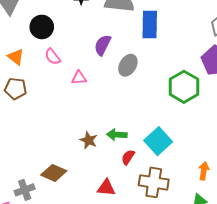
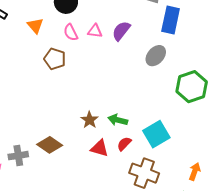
gray ellipse: (128, 65) -> (156, 56), moved
pink triangle: (79, 78) -> (95, 31), moved
brown pentagon: (16, 89) -> (55, 59), moved
red triangle: (106, 188) -> (100, 148), moved

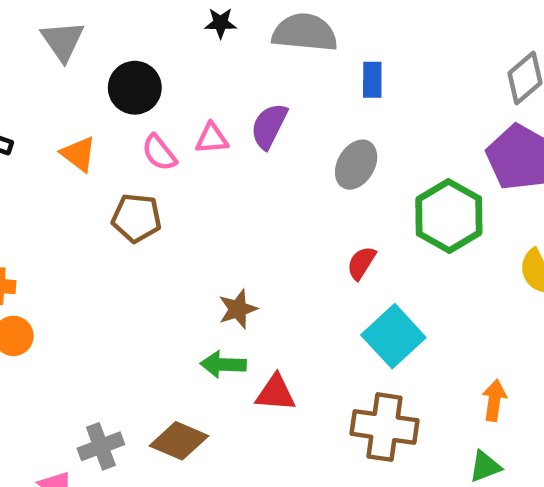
blue rectangle: (171, 20) -> (372, 80), size x0.6
brown star: (90, 120) -> (238, 309), moved, turned 30
green arrow: (118, 120) -> (223, 364), moved
red semicircle: (124, 144) -> (361, 263), moved
brown diamond: (50, 145) -> (179, 441), moved

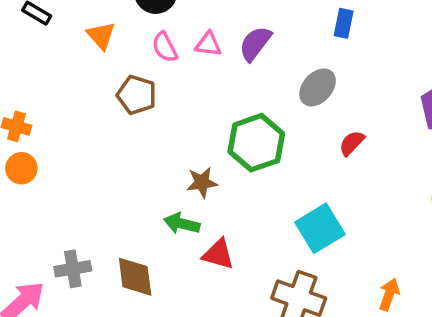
green hexagon: (449, 216) -> (256, 143), moved
red semicircle: (361, 263) -> (352, 143), moved
brown diamond: (179, 441) -> (135, 277), turned 48

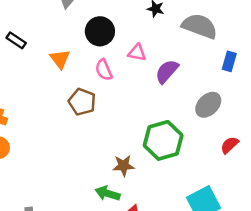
pink triangle: (208, 44) -> (137, 53), moved

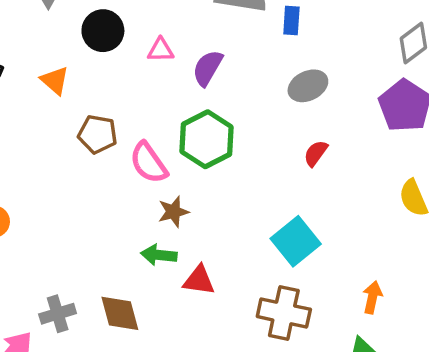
blue rectangle: (229, 61) -> (291, 20), moved
pink semicircle: (104, 70) -> (149, 163), moved, size x1.4
gray ellipse: (208, 105) -> (308, 86), moved, turned 30
green hexagon: (163, 140) -> (206, 139), moved

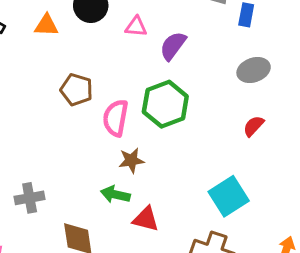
orange triangle: (55, 80) -> (46, 25), moved, turned -45
pink semicircle: (149, 163) -> (116, 118), turned 39
gray cross: (58, 314) -> (30, 198), moved

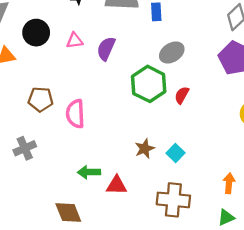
green hexagon: (165, 104) -> (149, 84), moved
brown star: (131, 160) -> (145, 149), moved
cyan square: (229, 196) -> (176, 153), size x0.6
gray cross: (30, 198) -> (25, 148), moved

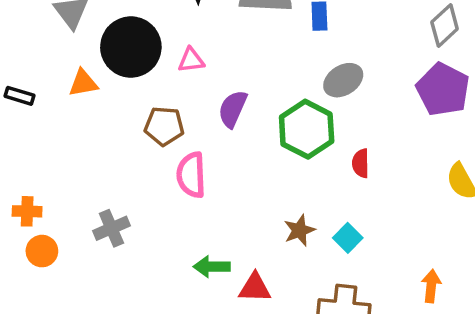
black circle: (36, 33) -> (131, 47), size x1.4
purple semicircle: (106, 49) -> (233, 109), moved
red semicircle: (182, 95) -> (361, 163), moved, turned -30
brown pentagon: (41, 99) -> (164, 126), moved

